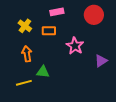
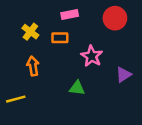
green triangle: (43, 72) -> (77, 88), moved
yellow line: (24, 83) -> (16, 99), moved

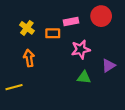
pink rectangle: (70, 15) -> (71, 21), moved
pink star: (92, 56) -> (81, 49), turned 30
green triangle: (77, 88) -> (84, 77), moved

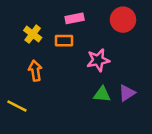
pink rectangle: (71, 21) -> (75, 18), moved
purple triangle: (109, 66) -> (127, 93), moved
yellow line: (14, 87) -> (17, 106), turned 42

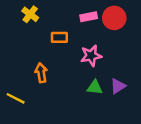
pink rectangle: (75, 18) -> (89, 17), moved
yellow cross: (33, 34) -> (30, 14), moved
orange arrow: (35, 71) -> (41, 73), moved

